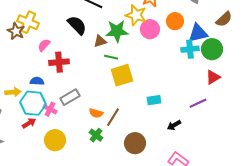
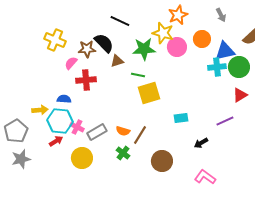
brown star: (16, 31) -> (87, 49), moved, turned -30
brown triangle: (100, 41) -> (117, 61), moved
gray rectangle: (70, 97) -> (97, 132), moved

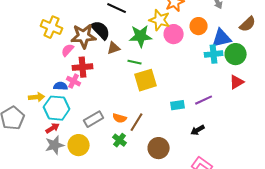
brown star: (87, 49) -> (84, 36), size x1.4
purple line: (225, 121) -> (204, 100), moved
pink cross: (77, 127) -> (74, 81), moved
gray star: (21, 159) -> (55, 145), moved

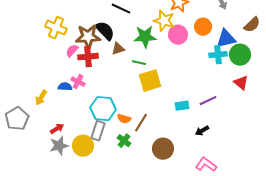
red cross: (83, 67) -> (88, 57), moved
red triangle: (237, 82) -> (241, 83), turned -49
yellow arrow: (37, 97) -> (41, 98), turned 126
cyan hexagon: (57, 108) -> (103, 109), moved
gray rectangle: (94, 119) -> (98, 131), moved, turned -42

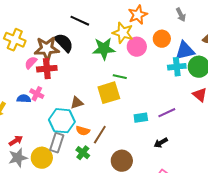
brown triangle: (118, 49) -> (77, 103), moved
green line: (139, 63) -> (120, 77), moved

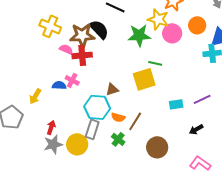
pink semicircle: (31, 63) -> (66, 49), turned 72
red arrow: (16, 141) -> (51, 127), turned -40

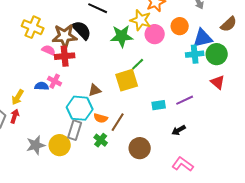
green line: (155, 63) -> (138, 64), turned -56
red arrow: (51, 127) -> (15, 116), moved

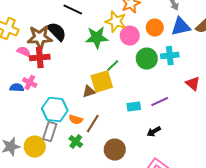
blue triangle: (203, 38) -> (181, 27), moved
green circle: (217, 54) -> (147, 59), moved
brown triangle: (95, 90) -> (89, 92), moved

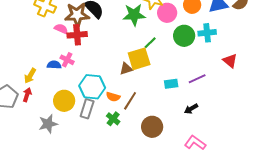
yellow circle: (35, 147) -> (64, 101), moved

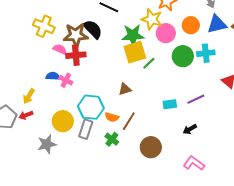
yellow square: (139, 59) -> (135, 52), moved
blue semicircle: (54, 65) -> (53, 76), moved
red arrow: (27, 95) -> (26, 115), turned -128

